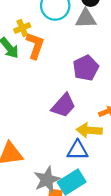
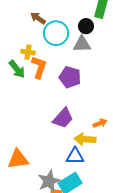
yellow cross: (22, 28) -> (28, 52), turned 32
purple pentagon: (86, 68) -> (70, 77), moved, turned -30

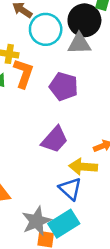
black circle: (86, 26) -> (84, 20), size x1.6
blue triangle: (75, 156) -> (70, 189), turned 42

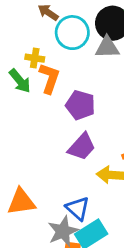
purple pentagon: (64, 86) -> (80, 105), moved
blue triangle: (70, 189) -> (78, 208), moved

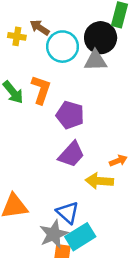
yellow cross: (35, 58) -> (17, 36), moved

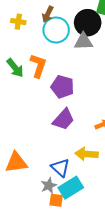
brown arrow: (40, 28) -> (48, 14), moved, turned -98
yellow arrow: (99, 181) -> (87, 154), moved
gray star: (54, 234) -> (49, 186), size x0.7

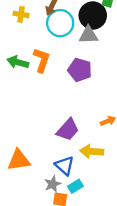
green arrow: (15, 68) -> (18, 62), turned 144
purple pentagon: (62, 87) -> (80, 70), moved
purple trapezoid: (63, 119) -> (68, 130), moved
cyan rectangle: (71, 188) -> (75, 186), size x0.6

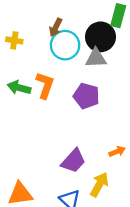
yellow cross: (21, 14) -> (14, 40), moved
yellow arrow: (92, 151) -> (99, 184), turned 115

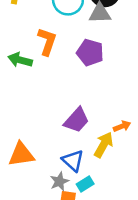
green arrow: (19, 88) -> (20, 60), moved
orange arrow: (117, 151) -> (122, 126), moved

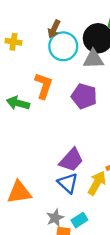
blue triangle: (73, 161) -> (68, 183), moved

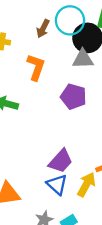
cyan circle: (63, 46) -> (70, 20), moved
orange L-shape: (44, 86) -> (36, 67), moved

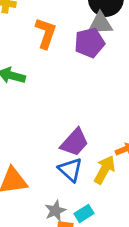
purple pentagon: (73, 97) -> (89, 43), moved, turned -30

